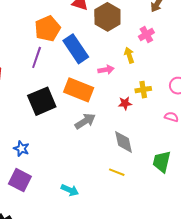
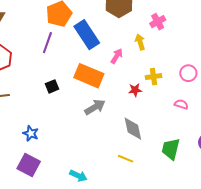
pink arrow: (106, 70) -> (117, 56), turned -49
black square: (42, 101) -> (52, 86), size x0.5

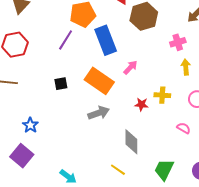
yellow arrow: (140, 42) -> (186, 67), moved

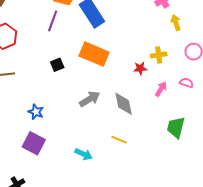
pink arrow: (131, 67) -> (161, 89), moved
gray arrow: (99, 113) -> (90, 99), moved
gray diamond: (131, 142) -> (124, 104), moved
yellow line: (118, 170) -> (119, 140), moved

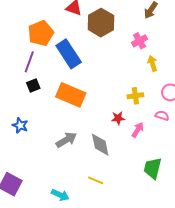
black square: (57, 65) -> (33, 85), moved
red star: (140, 68) -> (118, 118), moved
pink semicircle: (186, 83) -> (162, 116), moved
blue star: (36, 112) -> (20, 125), moved

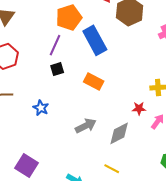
orange rectangle: (71, 95) -> (94, 81), size x0.7
gray diamond: (100, 145) -> (119, 133), turned 70

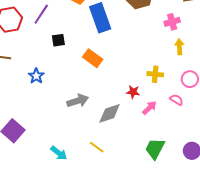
purple line: (55, 45) -> (41, 14), moved

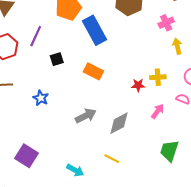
red star: (133, 92) -> (138, 85), moved

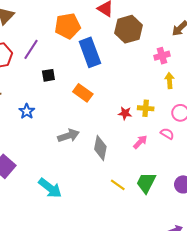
gray diamond: (119, 123) -> (100, 148), turned -60
yellow line: (112, 159) -> (118, 185), moved
cyan arrow: (75, 170) -> (50, 188), size x1.4

